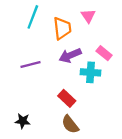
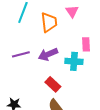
pink rectangle: (104, 53) -> (86, 44), turned 48
purple arrow: (70, 55) -> (48, 54), moved

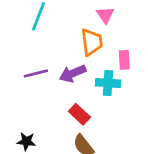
orange trapezoid: (49, 22) -> (92, 42), moved

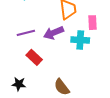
red rectangle: (79, 114) -> (34, 57), moved

